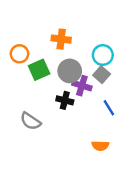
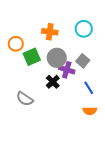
cyan circle: (103, 55) -> (84, 29), moved
black cross: (65, 100) -> (53, 82), turned 32
orange semicircle: (100, 146) -> (90, 111), moved

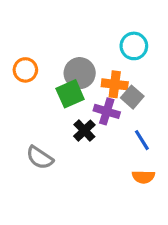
orange cross: (50, 32) -> (115, 84), moved
green square: (32, 57) -> (70, 94), moved
gray circle: (57, 58) -> (80, 73), moved

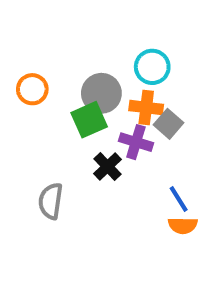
cyan circle: (134, 46) -> (152, 67), moved
blue line: (142, 140) -> (179, 199), moved
gray semicircle: (40, 158) -> (51, 201), turned 64

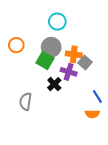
cyan circle: (152, 67) -> (57, 22), moved
green square: (89, 120) -> (45, 60), turned -36
blue line: (179, 199) -> (97, 96), moved

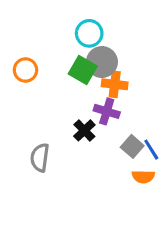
gray circle: (51, 47) -> (102, 62), moved
green square: (45, 60) -> (83, 70), moved
gray square: (85, 63) -> (132, 146), moved

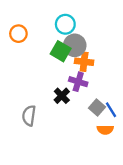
orange circle: (25, 70) -> (18, 34), moved

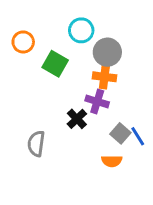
gray circle: (75, 45) -> (107, 52), moved
green square: (61, 51) -> (55, 64), moved
orange semicircle: (105, 130) -> (112, 161), moved

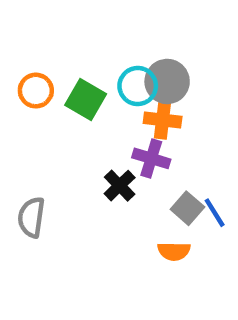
cyan circle: (81, 30) -> (138, 86), moved
orange circle: (23, 42) -> (36, 91), moved
gray semicircle: (36, 144) -> (31, 217), moved

